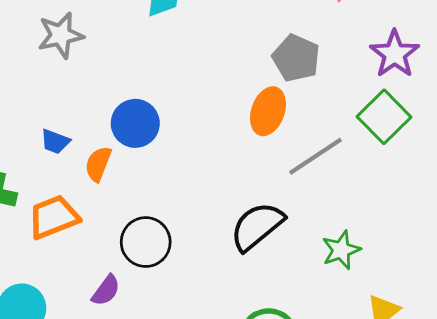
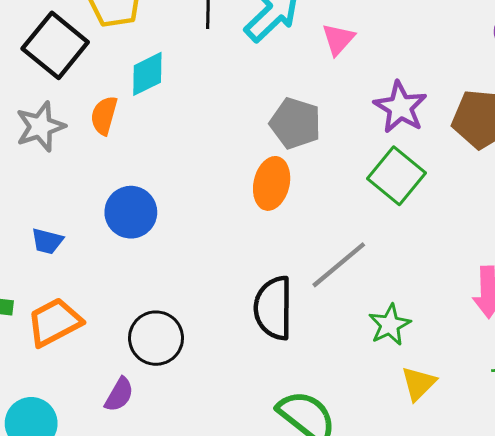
gray line: (315, 156) -> (339, 265), moved
orange semicircle: (98, 164) -> (104, 115), moved
black semicircle: (257, 226) -> (273, 308), turned -44
green star: (341, 250) -> (390, 325), moved

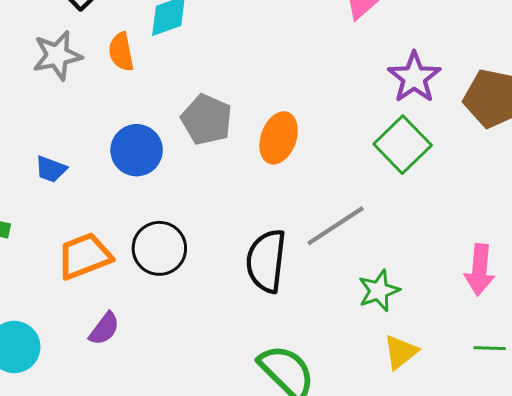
orange semicircle: (104, 115) -> (121, 52), turned -33
gray pentagon: (295, 123) -> (207, 120), moved
orange trapezoid: (54, 322) -> (84, 256), moved
black circle: (156, 338) -> (159, 248), moved

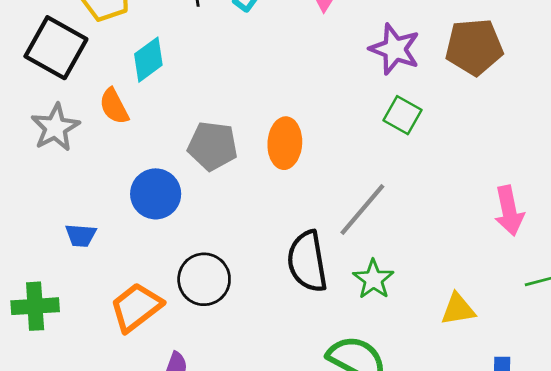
green square: (403, 145) -> (402, 115), size x0.7
green star: (379, 291) -> (373, 279), moved
yellow triangle: (401, 352) -> (458, 309), turned 45

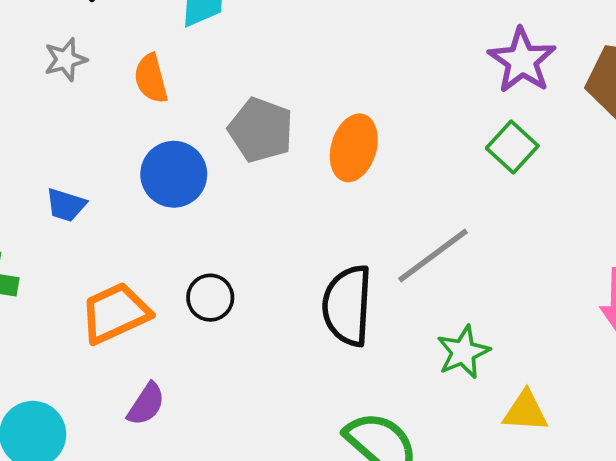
orange semicircle: (114, 106) -> (151, 78), moved
gray star: (55, 127) -> (65, 60), size x0.7
black circle: (204, 279) -> (210, 298), size x0.7
green star: (373, 279) -> (463, 352), moved

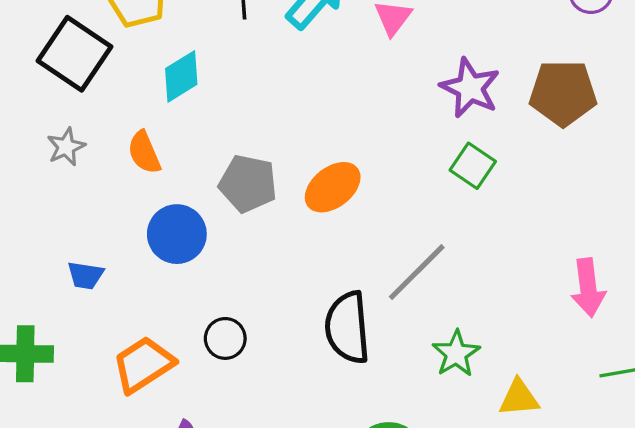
orange ellipse: (354, 148) -> (333, 187), turned 44

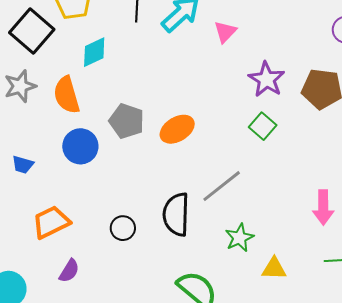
gray star: (66, 147) -> (20, 86), size x1.4
orange semicircle: (144, 152) -> (67, 95), size x1.4
black circle: (225, 338) -> (123, 228), moved

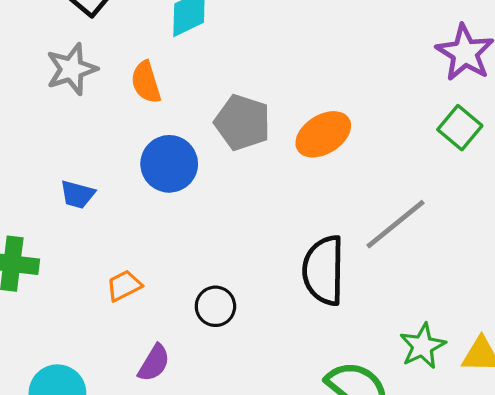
orange semicircle: (67, 95) -> (146, 82), size x0.7
orange trapezoid: (51, 222) -> (124, 286), size x0.6
black circle: (123, 228) -> (215, 306), moved
green star: (239, 238) -> (422, 346), moved

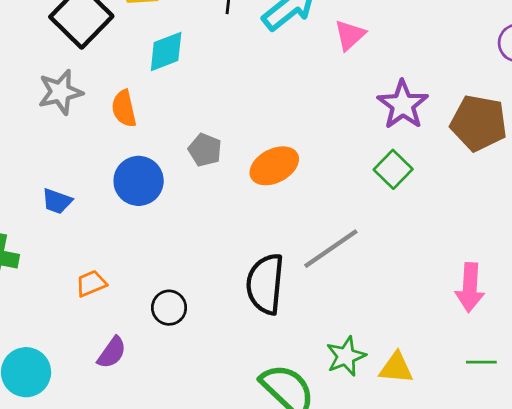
gray pentagon: (242, 122) -> (205, 150), size x0.7

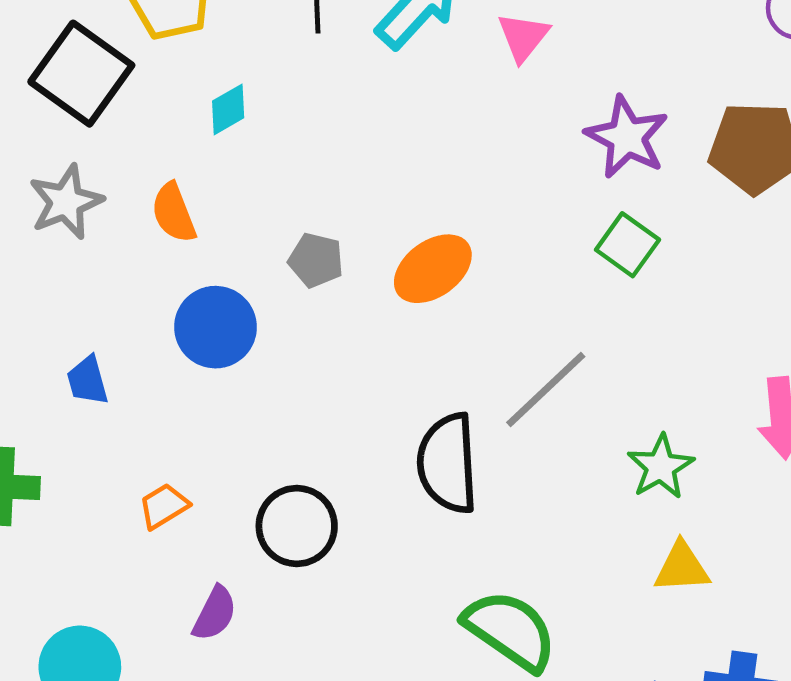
cyan diamond: (166, 51) -> (228, 109), size x0.7
blue trapezoid: (57, 201) -> (87, 380), turned 64
black circle: (169, 308) -> (297, 526), size x1.4
green star: (346, 356) -> (661, 467), moved

